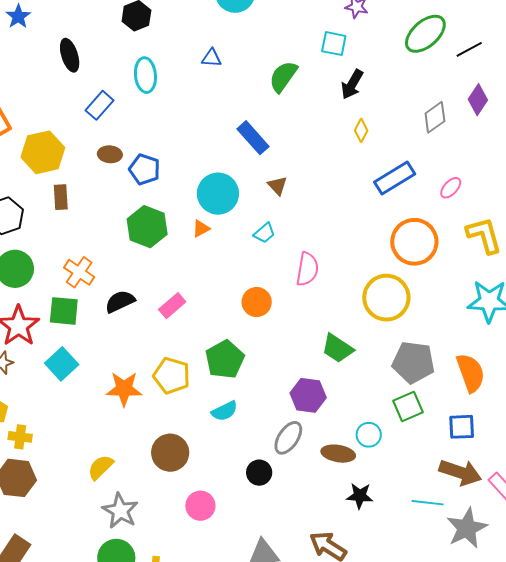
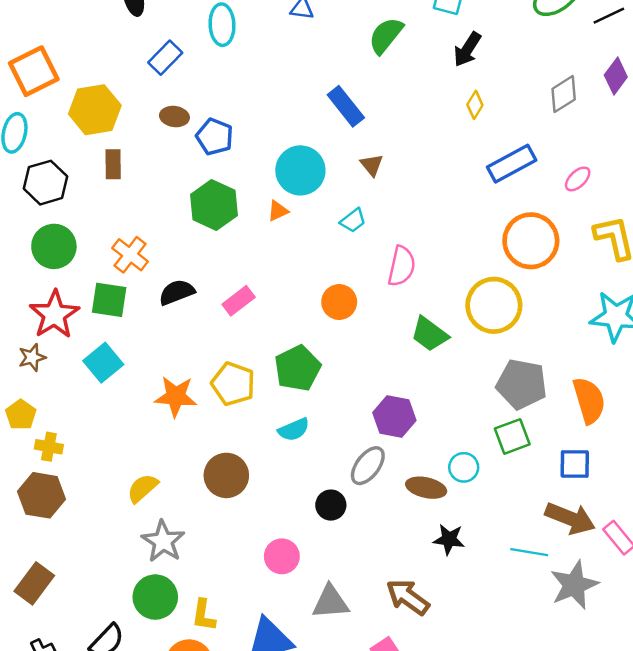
green trapezoid: (337, 348) -> (430, 334), moved
pink circle: (200, 506) -> (282, 556), moved

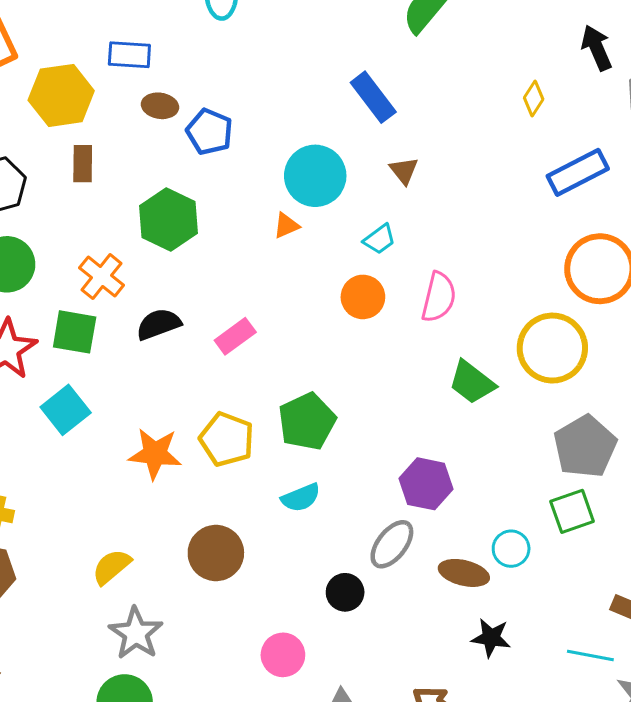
black arrow: (467, 49) -> (597, 48), moved, turned 123
blue rectangle: (165, 58) -> (129, 55), moved, turned 48
green hexagon: (214, 205) -> (169, 220), moved
orange circle: (339, 302) -> (363, 297), moved
gray pentagon: (522, 384) -> (585, 447), turned 30

